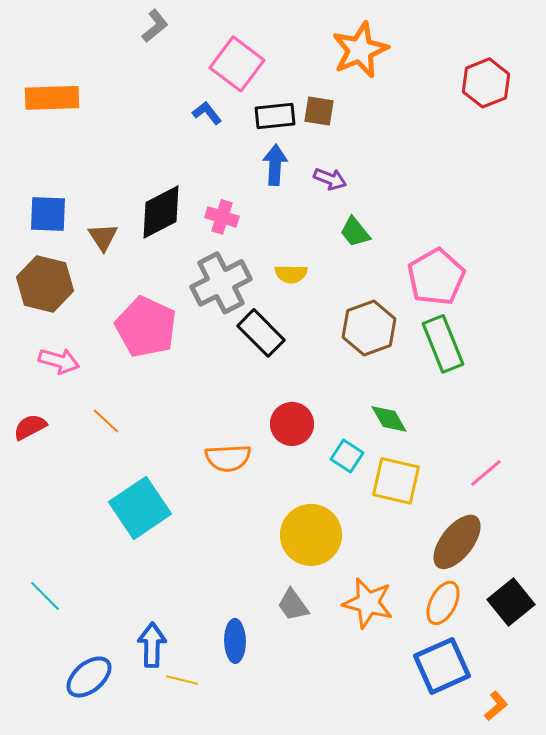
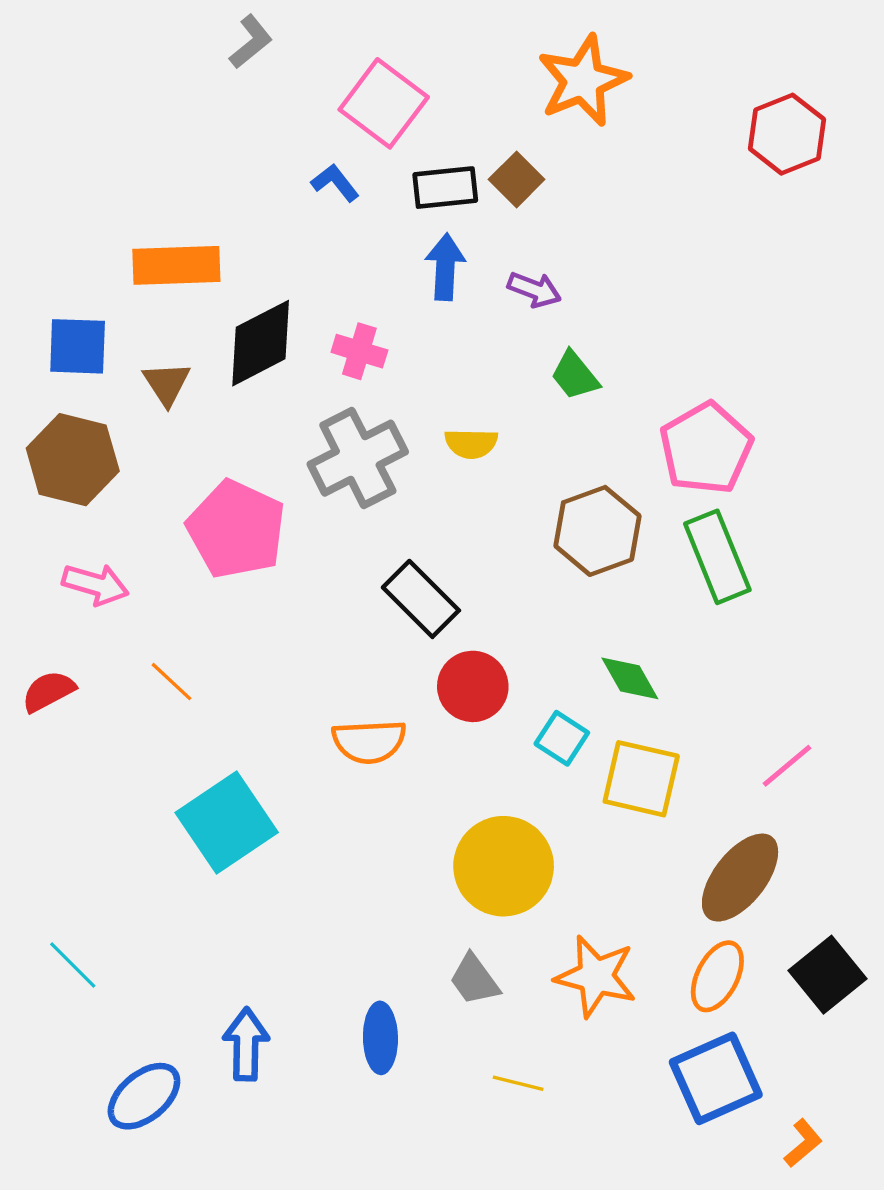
orange rectangle: (52, 98) -> (176, 265), moved
brown square: (319, 111) -> (517, 179), turned 36
black rectangle: (261, 333) -> (421, 599), moved
yellow line: (182, 680) -> (518, 1083), moved

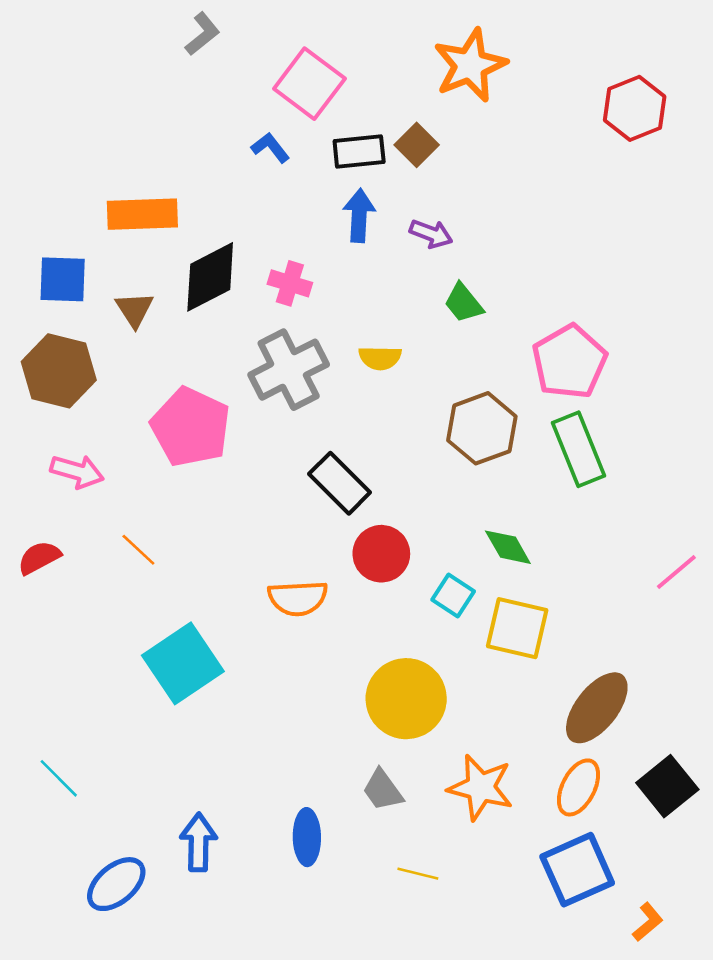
pink line: (787, 766) -> (676, 572), moved

